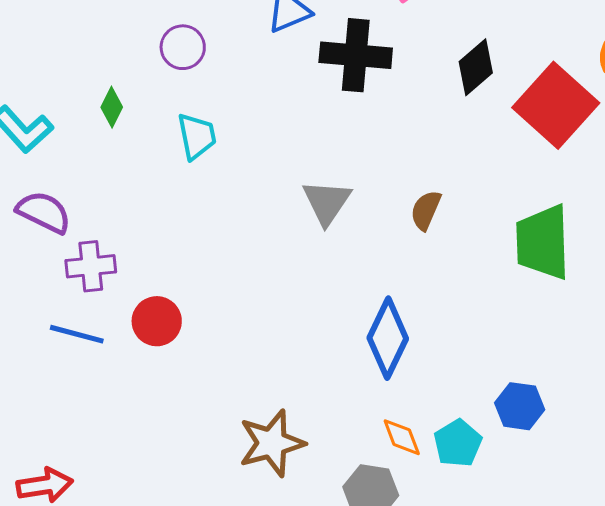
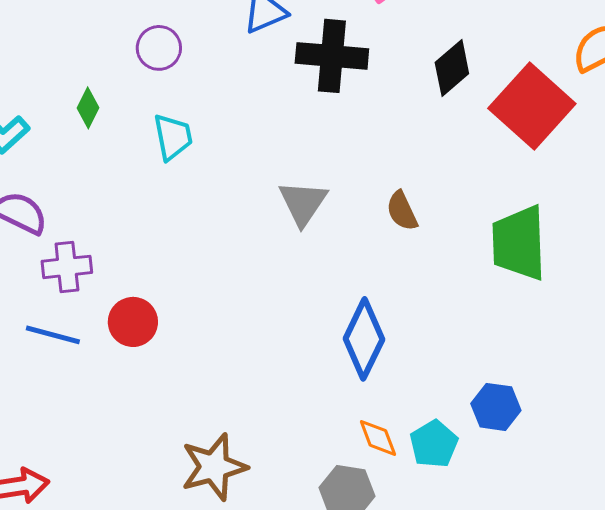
brown semicircle: (426, 210) -> (402, 211), turned -48
brown star: (272, 443) -> (214, 467), moved

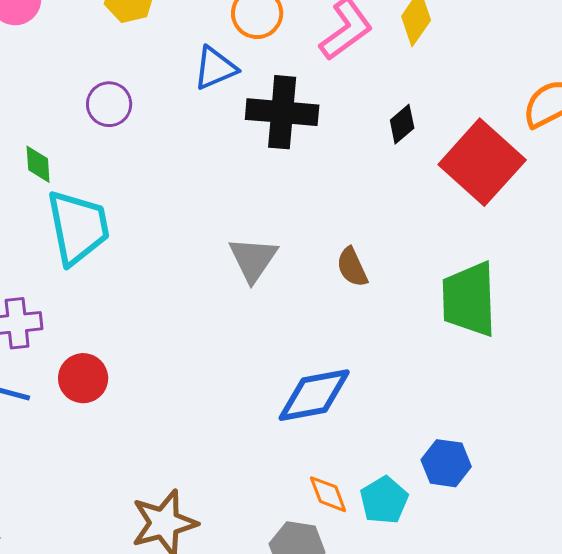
black diamond: (452, 68) -> (402, 124), size x0.7
green diamond: (88, 108) -> (38, 164), turned -30
cyan trapezoid: (173, 137) -> (78, 227), moved, size x1.6
blue diamond: (364, 339) -> (314, 395), turned 54

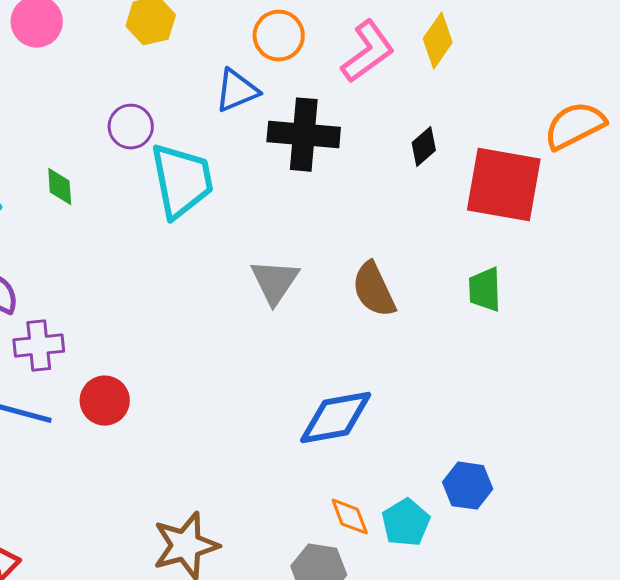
red square: (482, 162) -> (504, 185), turned -32
cyan trapezoid: (78, 227) -> (182, 181), moved
brown semicircle: (352, 267) -> (374, 290), size x1.4
green trapezoid: (469, 299) -> (485, 290), moved, size x0.6

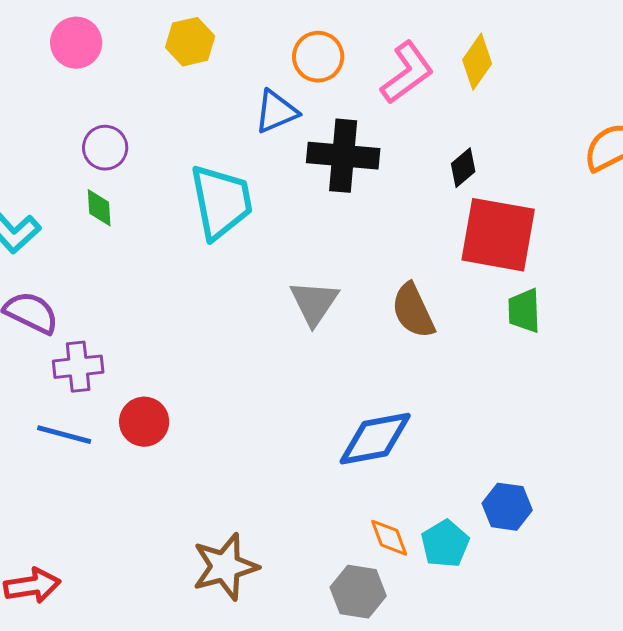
purple circle: (131, 127) -> (105, 148), moved
red square: (504, 185) -> (498, 235), moved

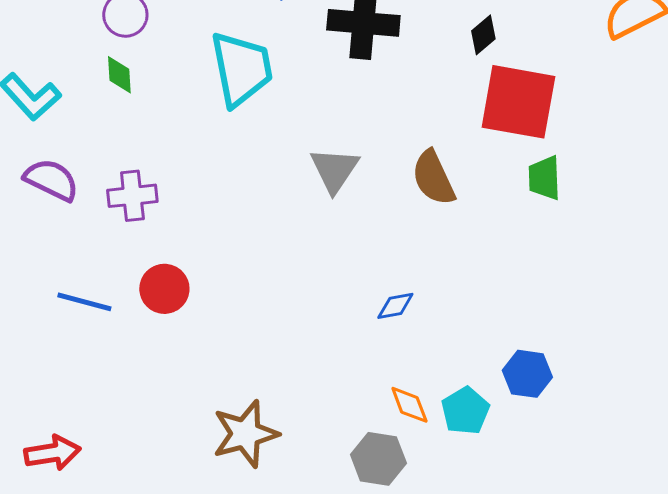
purple cross: (78, 367) -> (132, 196), moved
blue diamond: (375, 439) -> (395, 306), size x0.5

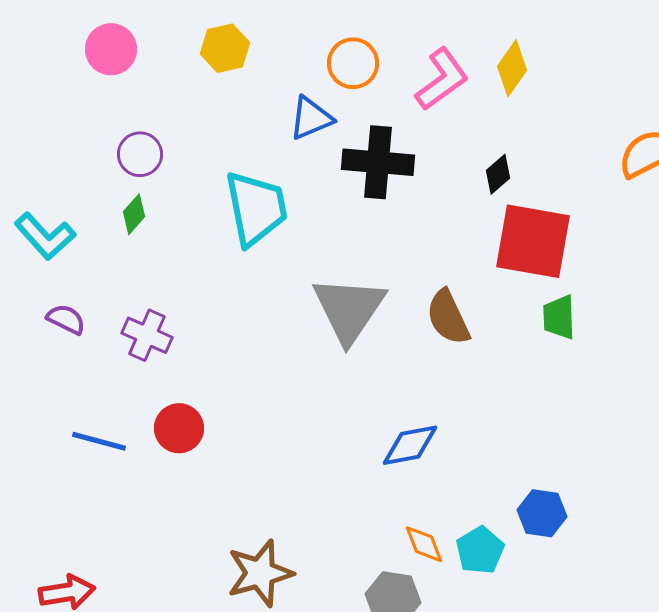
green diamond: (119, 75) -> (134, 214), turned 45
gray triangle: (334, 170) -> (349, 309), size x1.5
purple semicircle: (51, 180) -> (66, 319), size x0.7
purple cross: (132, 196) -> (147, 335), turned 30
blue diamond: (395, 306) -> (410, 445), size x1.5

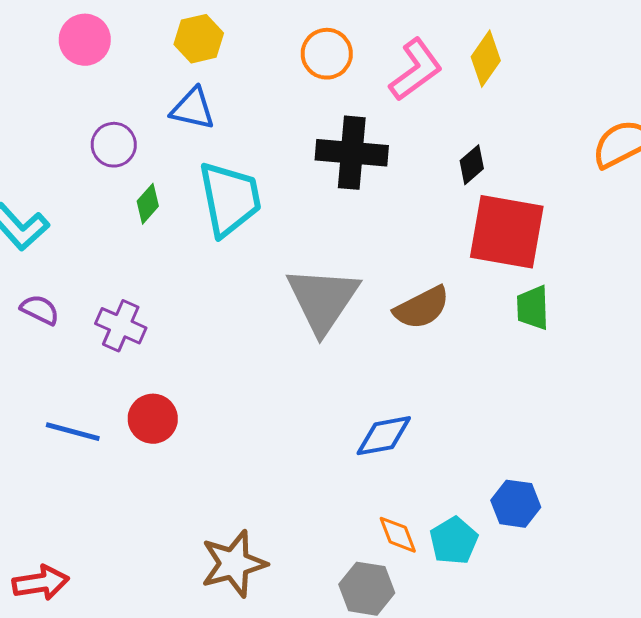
blue triangle: (311, 118) -> (193, 109), moved, turned 36
green diamond: (134, 214) -> (148, 204), moved
brown semicircle: (448, 317) -> (422, 308), turned -92

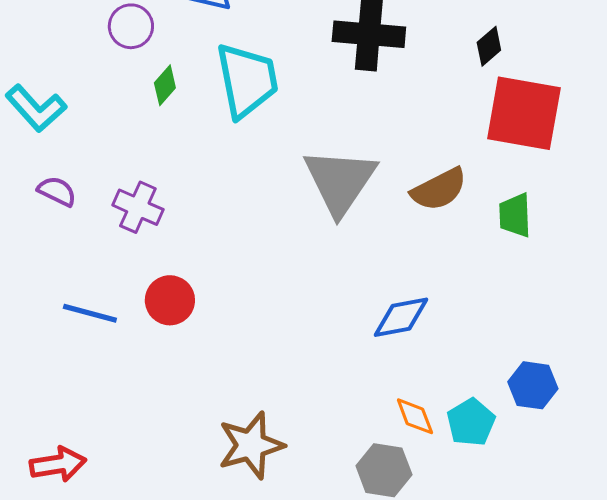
green trapezoid: (533, 308) -> (515, 215), moved

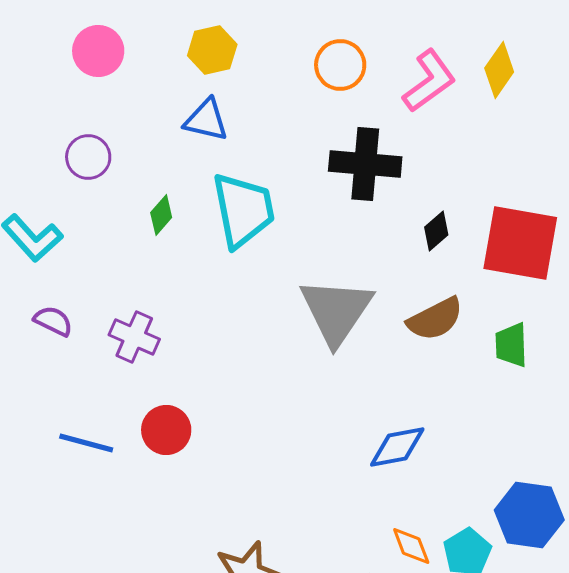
purple circle: (131, 26) -> (88, 157), moved
black diamond: (489, 46) -> (436, 231), moved
blue hexagon: (533, 385) -> (529, 515), size x1.4

